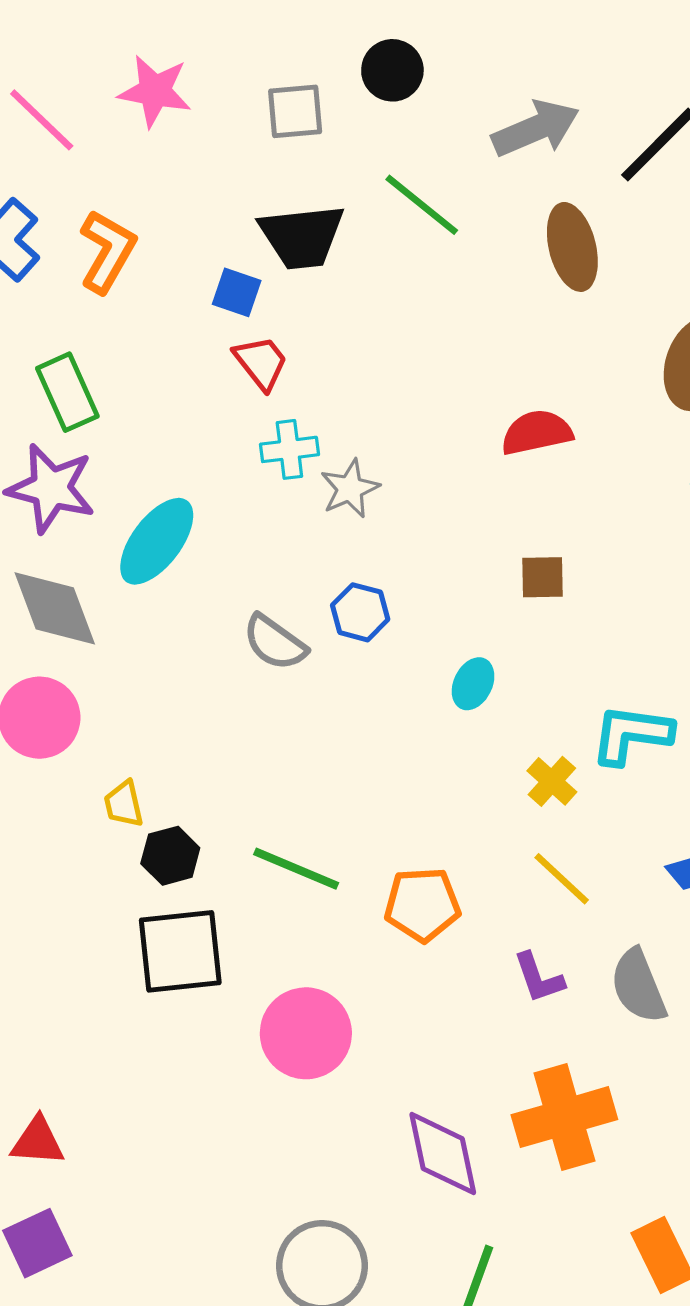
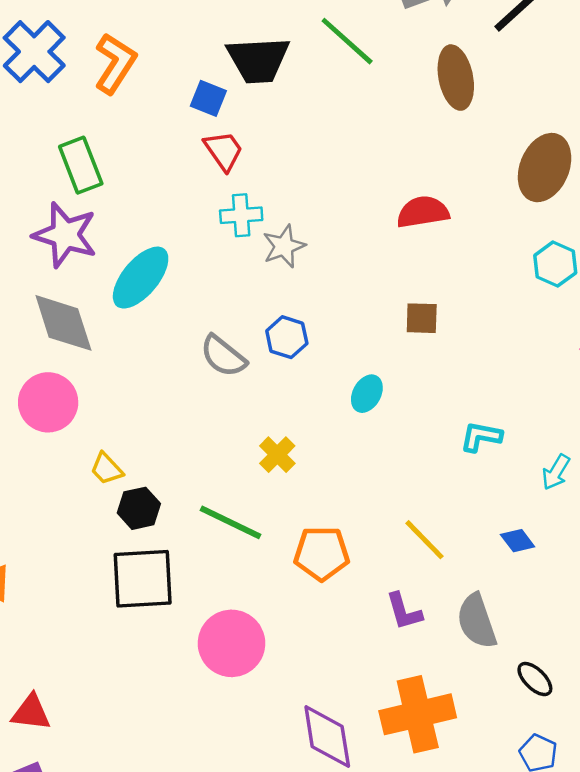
cyan L-shape: (631, 734) -> (481, 437), size x0.7
yellow cross: (552, 781) -> (277, 455), moved
yellow trapezoid: (124, 804) -> (107, 469), turned -33

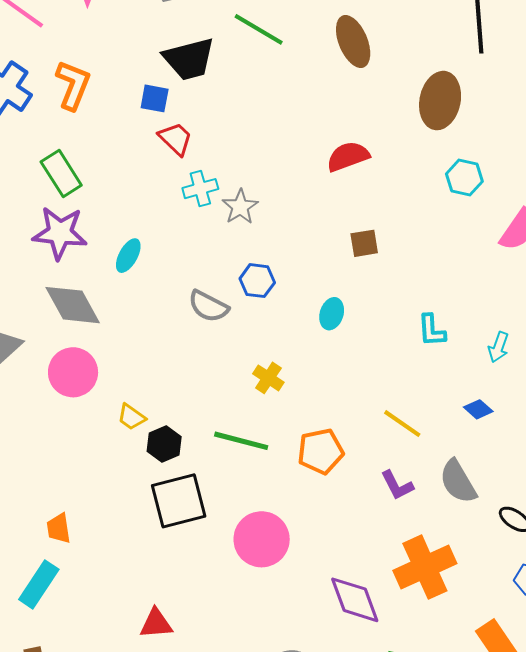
cyan ellipse: (141, 278) -> (128, 256), size x0.6
cyan L-shape: (481, 437) -> (432, 330), turned -93
red triangle: (31, 712) -> (156, 624), moved

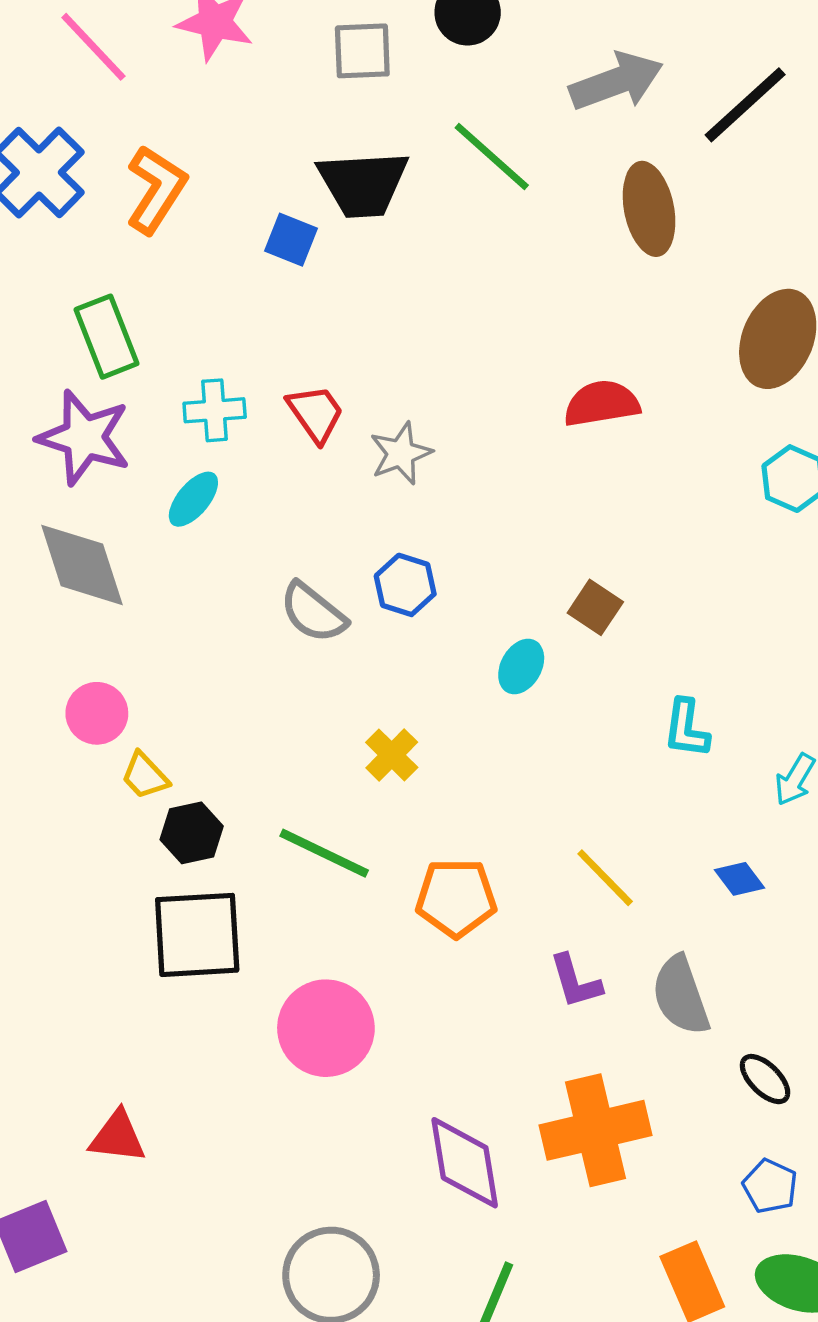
red trapezoid: (175, 139) -> (316, 413), moved
cyan cross: (200, 189) -> (215, 410), moved
brown square: (364, 243) -> (595, 607), moved, turned 32
pink circle: (73, 372) -> (97, 713), moved, size x0.7

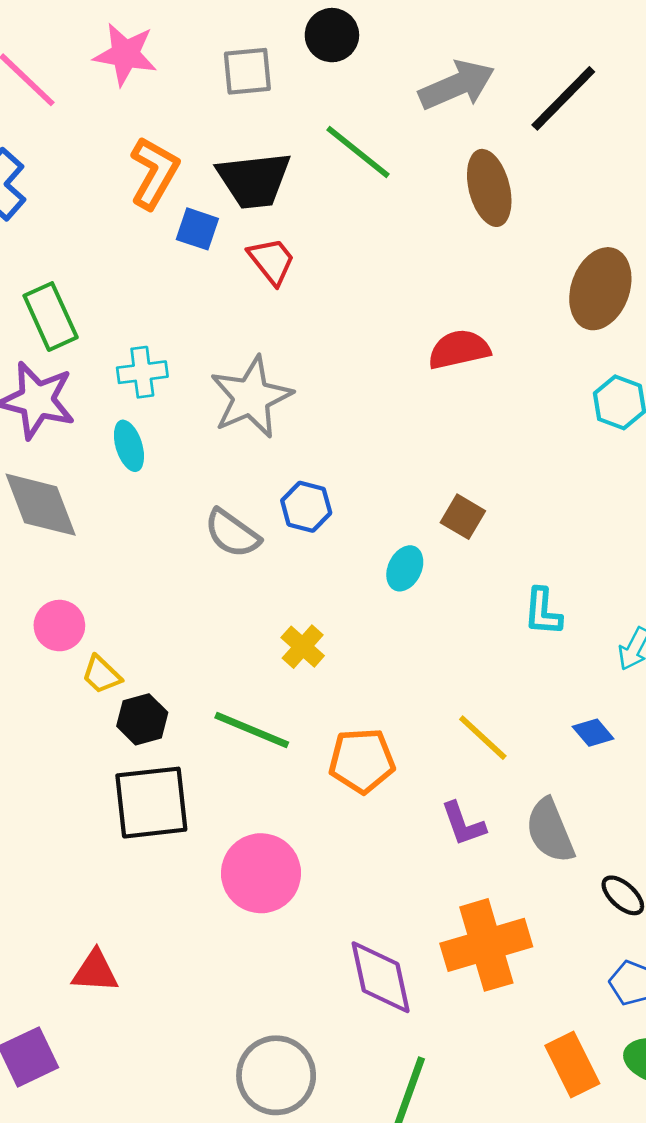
orange L-shape: (156, 189) -> (154, 173), moved
red trapezoid: (316, 413) -> (272, 261), moved
gray star: (401, 453) -> (251, 397), moved, size x1.6
cyan ellipse: (193, 499) -> (129, 446), turned -54

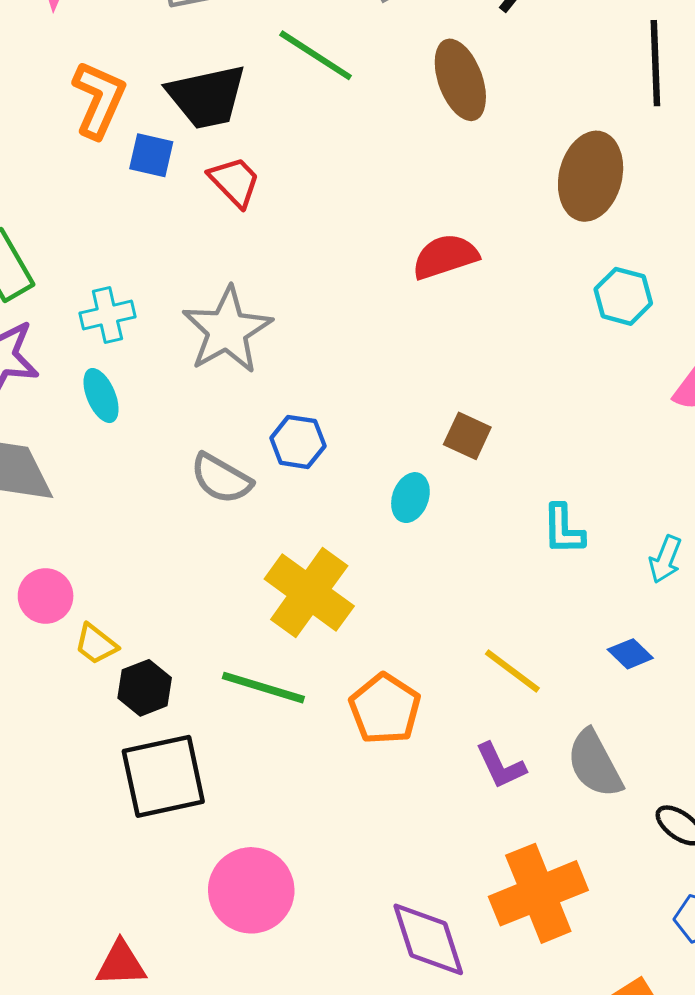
yellow cross: (303, 647) -> (309, 593), size x1.8
orange pentagon: (362, 761) -> (385, 709), turned -30
pink circle: (261, 873) -> (251, 890), moved

